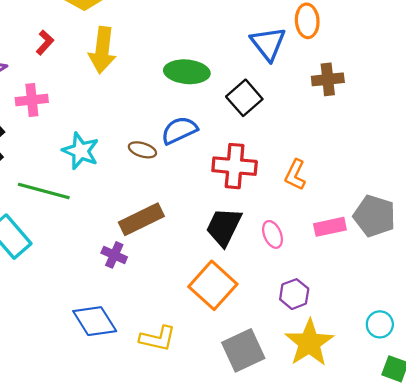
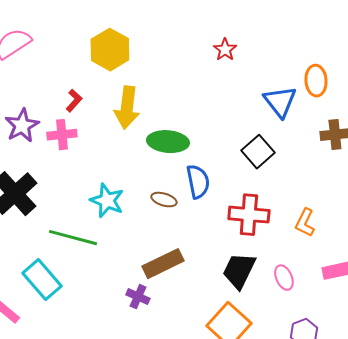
green ellipse: (187, 72) -> (168, 142), moved
pink cross: (32, 100) -> (62, 135), moved
blue semicircle: (179, 130) -> (198, 182), turned 104

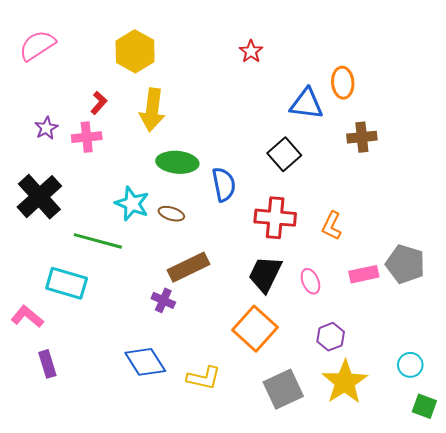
blue triangle: (280, 102) -> (306, 104), turned -45
purple star: (22, 126) -> (46, 128), size x0.7
green ellipse: (168, 142) -> (177, 162), moved
brown ellipse: (164, 200) -> (171, 214), moved
cyan rectangle: (42, 280) -> (67, 283), turned -33

